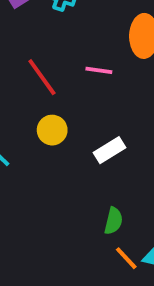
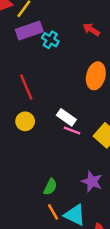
pink line: (99, 70) -> (72, 131), moved
white rectangle: (110, 150) -> (66, 117), moved, turned 54

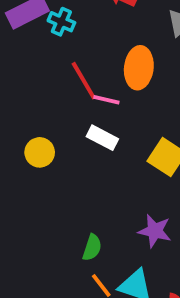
red line: (26, 87) -> (84, 81), moved
pink line: (72, 131) -> (106, 100), moved

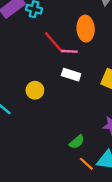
green semicircle: (92, 248) -> (77, 142), turned 42

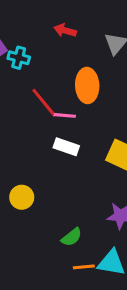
yellow circle: (35, 90) -> (22, 197), moved
orange line: (86, 164) -> (84, 267), turned -49

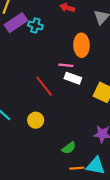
red line: (44, 103) -> (44, 86), moved
white rectangle: (66, 147) -> (73, 78), moved

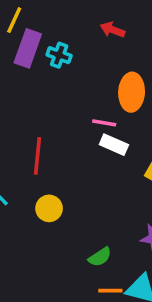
purple rectangle: (16, 23) -> (28, 48), turned -40
red line: (44, 86) -> (37, 156), moved, turned 40

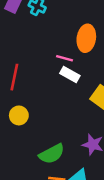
green semicircle: (100, 257) -> (52, 154), size x1.5

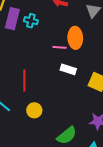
pink line: (64, 58) -> (60, 47), moved

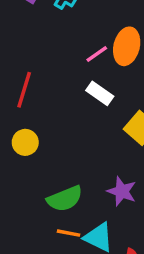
pink line: (60, 47) -> (97, 54), turned -56

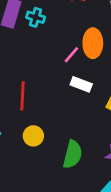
green semicircle: (65, 199) -> (73, 154), moved, turned -40

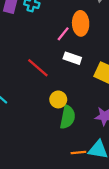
red line: (22, 96) -> (38, 68), moved, turned -50
yellow circle: (33, 136) -> (58, 99), moved

